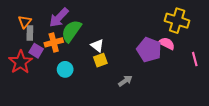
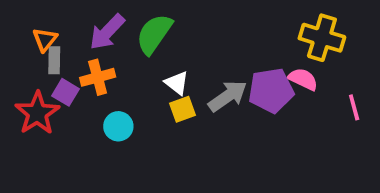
green semicircle: (71, 31) -> (154, 34), moved
purple pentagon: (149, 50) -> (271, 90), turned -30
gray arrow: (125, 81) -> (228, 96), moved, size x1.5

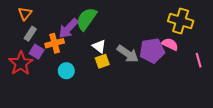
purple arrow: (107, 32) -> (68, 28), moved
orange triangle: (45, 40) -> (25, 14), moved
gray rectangle: (54, 60) -> (30, 34), turned 32
gray arrow: (228, 96) -> (128, 54), turned 70

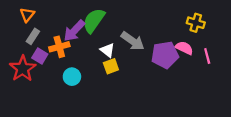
yellow cross: (181, 21) -> (196, 23), size x0.7
gray arrow: (128, 54) -> (133, 41), moved
pink line: (199, 60) -> (207, 56), moved

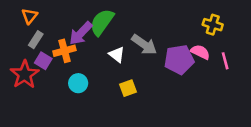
yellow square: (111, 66) -> (128, 88), moved

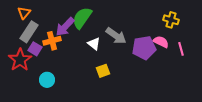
gray rectangle: (36, 40) -> (29, 32), size x1.5
cyan circle: (78, 83) -> (47, 80), moved

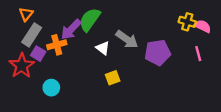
pink semicircle: (161, 42) -> (203, 26), moved

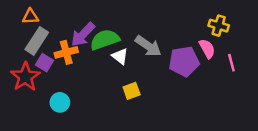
orange triangle: (26, 14) -> (30, 17), turned 48
green semicircle: (90, 20) -> (105, 40), moved, turned 35
pink semicircle: (203, 26) -> (207, 49), moved, turned 35

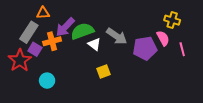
orange triangle: (30, 17) -> (43, 13), moved

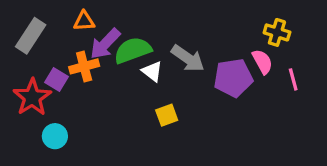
orange triangle: (43, 13) -> (84, 21), moved
gray rectangle: (29, 32) -> (31, 36), moved
cyan circle: (47, 81) -> (55, 136), moved

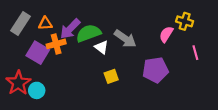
orange triangle: (84, 21) -> (45, 23), moved
pink semicircle: (262, 62) -> (166, 34), moved, turned -119
purple pentagon: (233, 78) -> (155, 70), moved
purple square: (57, 79) -> (38, 53), size x1.5
red star: (32, 97) -> (18, 83), moved

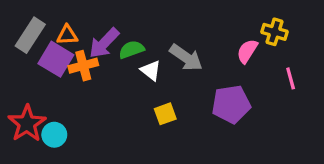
green semicircle: (88, 33) -> (131, 50), size x0.7
purple square: (38, 53) -> (56, 59), moved

